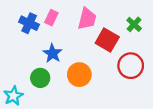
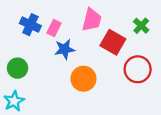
pink rectangle: (51, 18) -> (54, 28), moved
blue star: (52, 53) -> (65, 49), moved, turned 30
green circle: (40, 78) -> (18, 68), moved

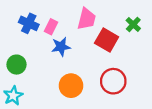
red circle: (138, 69) -> (113, 81), moved
orange circle: (83, 79) -> (71, 86), moved

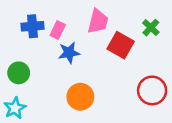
blue cross: (29, 23) -> (33, 26), turned -30
red circle: (113, 81) -> (152, 90), moved

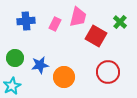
pink rectangle: (58, 30) -> (55, 24), moved
blue star: (69, 53) -> (40, 65), moved
red circle: (152, 90) -> (108, 72), moved

